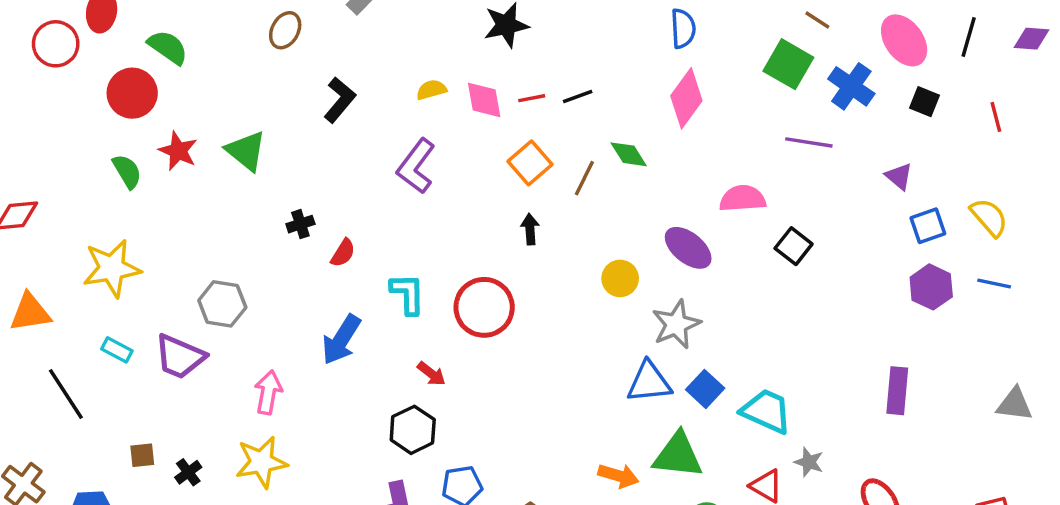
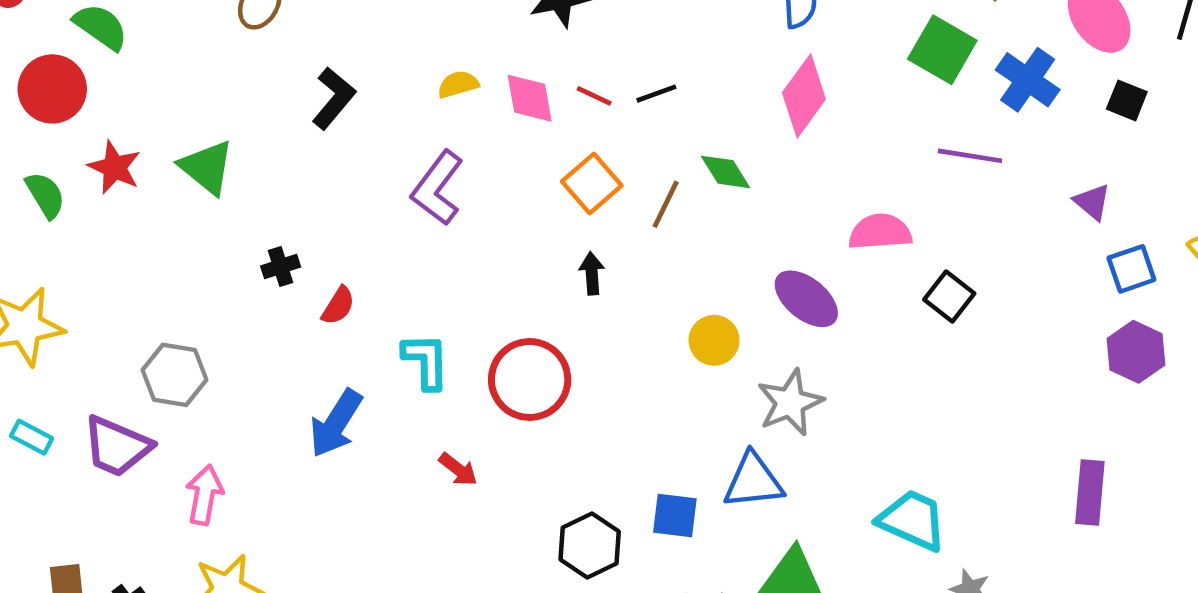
red line: (532, 98) -> (594, 96), turned 36
blue square: (705, 389) -> (675, 516), moved, turned -36
pink arrow: (268, 392) -> (204, 495), moved
black hexagon: (413, 430) -> (590, 546), moved

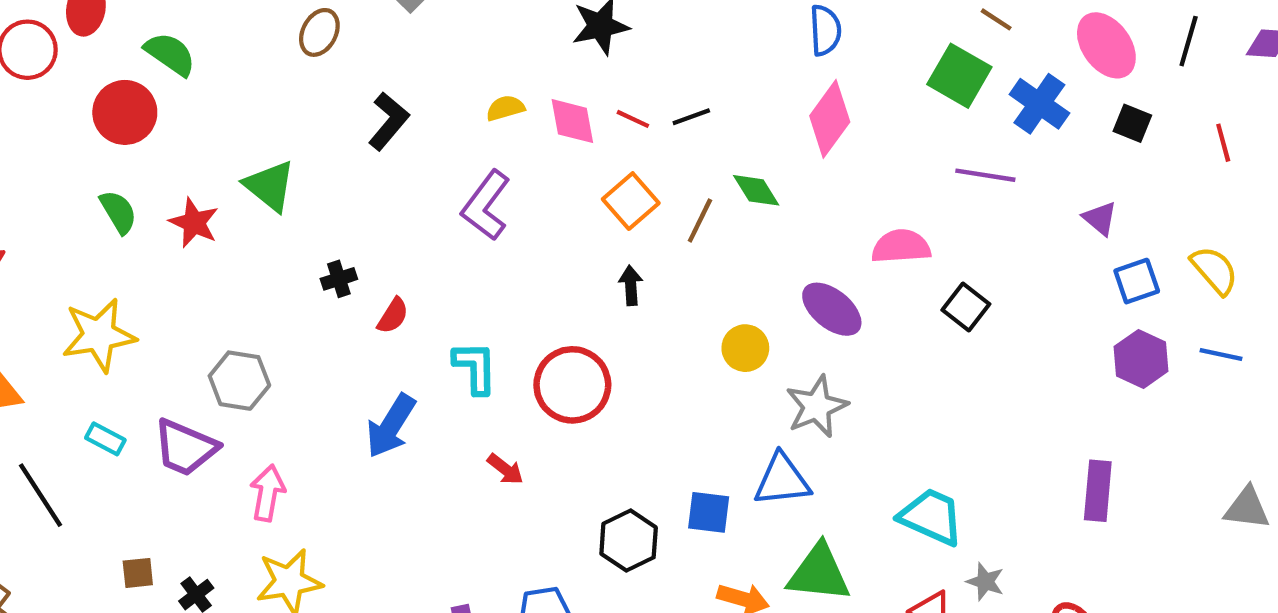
red star: (115, 167) -> (194, 223), moved

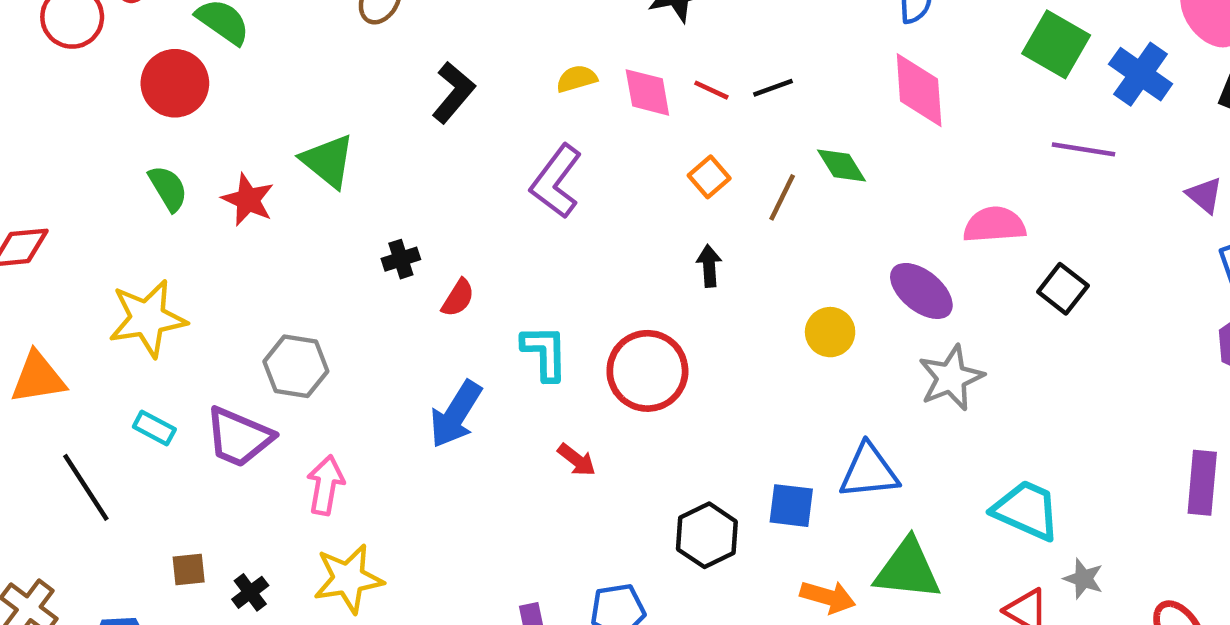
pink diamond: (830, 119) -> (919, 90), turned -40
orange square: (631, 201) -> (709, 177), size x0.7
gray star: (817, 406) -> (951, 378), moved

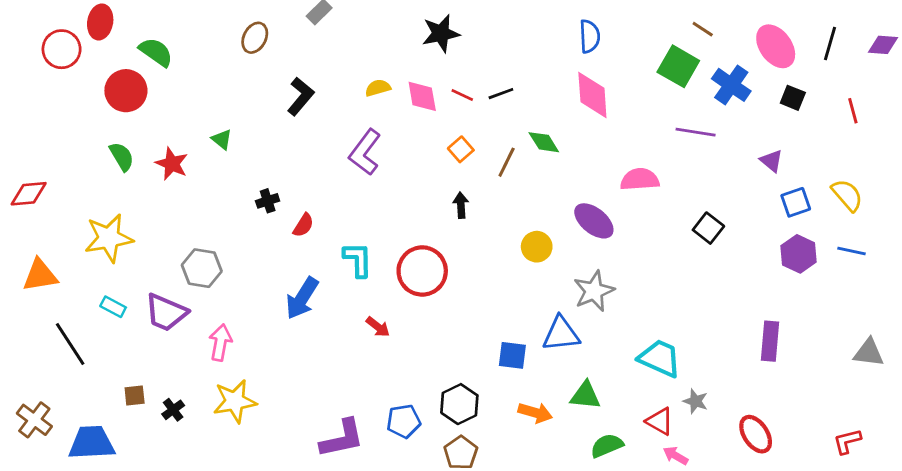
green triangle: (328, 161) -> (222, 139), size x0.6
black square: (1063, 289) -> (708, 228), moved
gray star: (951, 378) -> (594, 291), moved
black hexagon: (707, 535) -> (459, 404), moved
green triangle: (908, 570) -> (585, 395), size x0.7

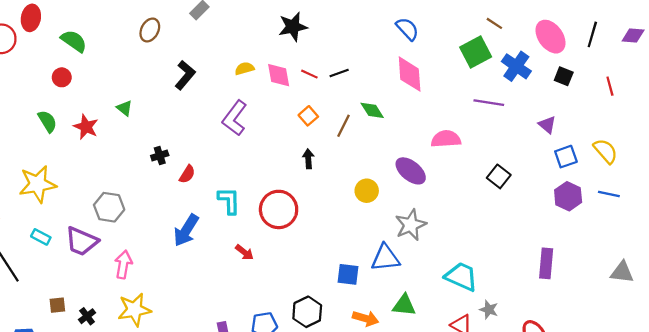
blue semicircle: (590, 36) -> (407, 29), turned -40
green square: (678, 66) -> (476, 52), turned 32
red circle: (126, 91) -> (62, 77), moved, size x0.6

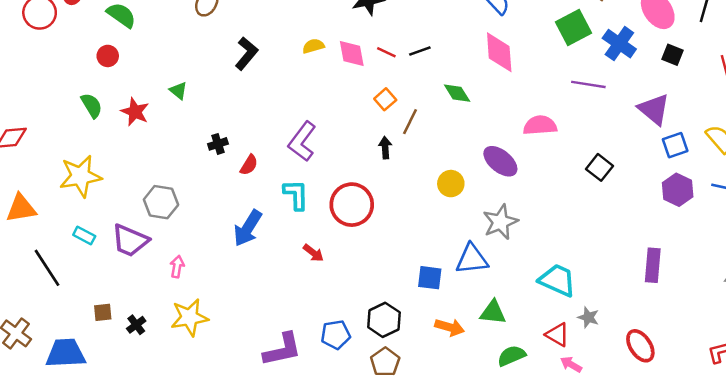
purple L-shape: (235, 118) -> (302, 141), moved
purple triangle: (547, 125) -> (654, 109), size x1.6
brown line: (344, 126) -> (410, 122), moved
pink arrow: (123, 264) -> (177, 267), size x0.7

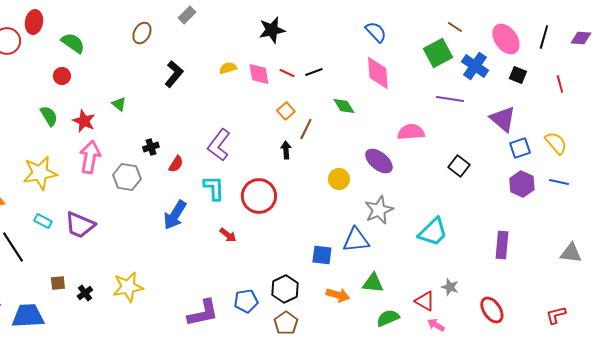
gray hexagon: (161, 202) -> (127, 177), moved
pink arrow: (177, 267) -> (90, 157), moved, size x1.8
cyan trapezoid: (557, 280) -> (433, 232), moved, turned 112

